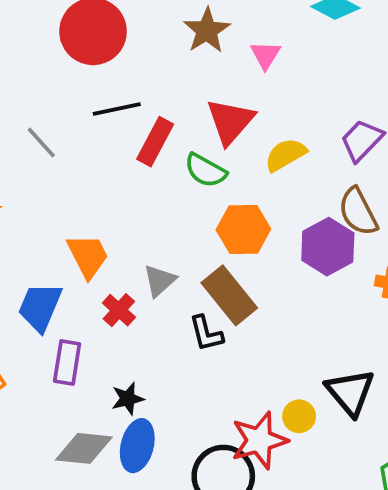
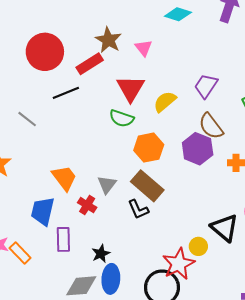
red rectangle: (155, 142) -> (90, 64), moved, turned 40

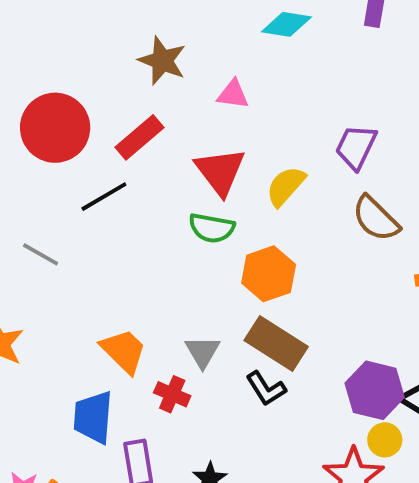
brown star: (108, 40) -> (162, 61), moved
pink triangle: (144, 48) -> (233, 94), turned -36
purple hexagon: (198, 149) -> (375, 390), moved

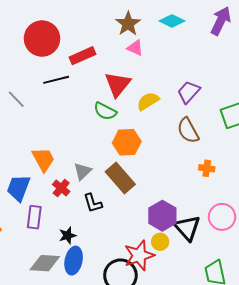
brown star: (162, 61) -> (128, 24), moved
black L-shape: (266, 389) -> (93, 203), moved

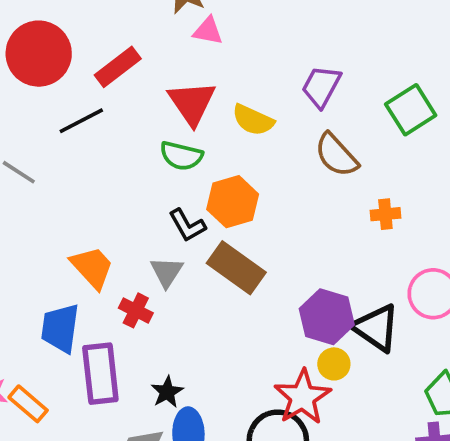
yellow semicircle: (148, 101) -> (253, 120), turned -110
black L-shape: (93, 203) -> (187, 225), moved
purple rectangle: (34, 217) -> (100, 374), size x1.4

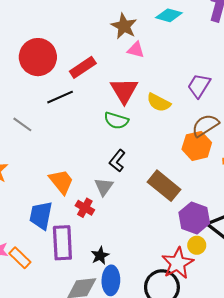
brown semicircle: (336, 155) -> (205, 125), turned 96
orange hexagon: (233, 202) -> (197, 146), moved
black L-shape: (187, 225) -> (117, 161), turned 65
brown rectangle: (236, 268) -> (164, 186), moved

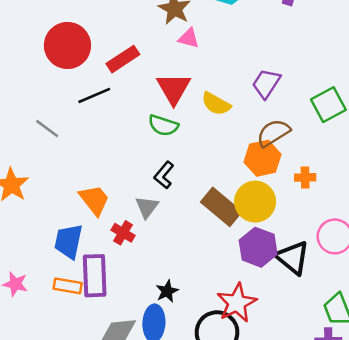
yellow circle: (197, 245) -> (255, 202), moved, size x1.8
black star: (100, 256) -> (167, 291), moved
orange rectangle: (20, 258) -> (68, 286), moved, turned -35

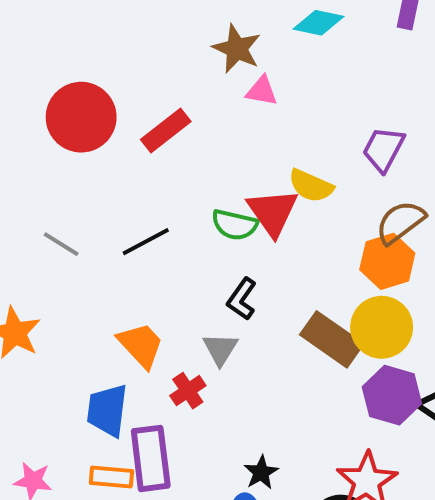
red triangle: (174, 88) -> (273, 212), moved
black line: (94, 95) -> (146, 242), moved
red cross: (123, 233) -> (188, 391), turned 30

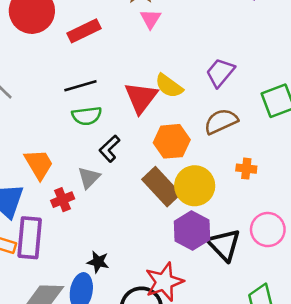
pink triangle: (262, 91) -> (151, 19), turned 40
green semicircle: (235, 225) -> (87, 116), moved, turned -32
black line: (146, 242) -> (80, 86), moved
orange hexagon: (387, 261) -> (172, 141), moved
black star: (261, 472) -> (98, 262), turned 30

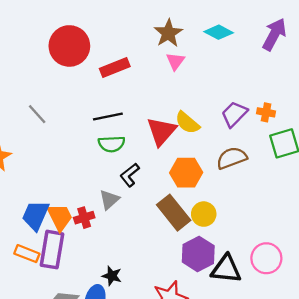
orange trapezoid: (39, 164) -> (60, 217), moved
orange cross: (246, 169) -> (266, 112), moved
yellow circle: (195, 186) -> (204, 214), size x0.7
black triangle: (224, 245) -> (226, 269), turned -44

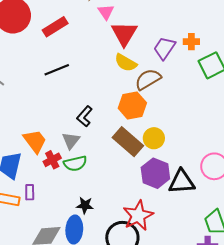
red triangle: (161, 131) -> (124, 34), moved
green semicircle: (111, 144) -> (75, 163), moved
brown semicircle: (232, 158) -> (148, 79), moved
orange trapezoid: (60, 217) -> (35, 141), moved
purple rectangle: (52, 250) -> (30, 192), size x0.5

